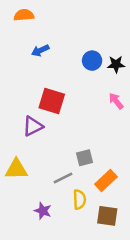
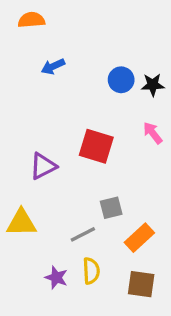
red square: (52, 101) -> (96, 146), moved
yellow semicircle: (79, 199) -> (91, 271), moved

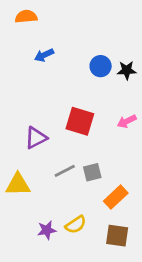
pink arrow: (153, 133) -> (127, 121), moved, turned -78
gray line: (83, 234) -> (65, 171), moved
yellow semicircle: (91, 271) -> (76, 225), turned 60
purple star: (56, 278) -> (47, 230), turned -30

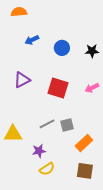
blue circle: (101, 66) -> (62, 48), moved
purple triangle: (36, 138) -> (22, 80), moved
yellow semicircle: (76, 225) -> (47, 169), moved
purple star: (47, 230) -> (39, 151), moved

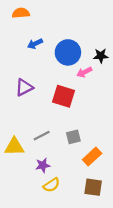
blue circle: (62, 48) -> (68, 52), size x1.5
pink arrow: (92, 88) -> (84, 72), moved
gray line: (47, 124) -> (42, 136), moved

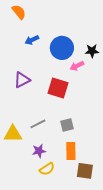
orange semicircle: (21, 13) -> (19, 12), turned 56
orange rectangle: (92, 157) -> (71, 151), moved, turned -48

